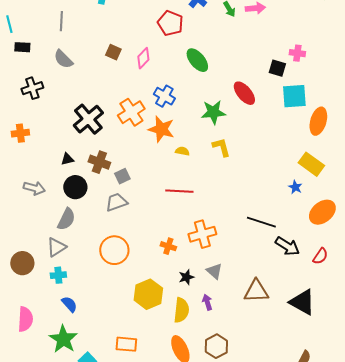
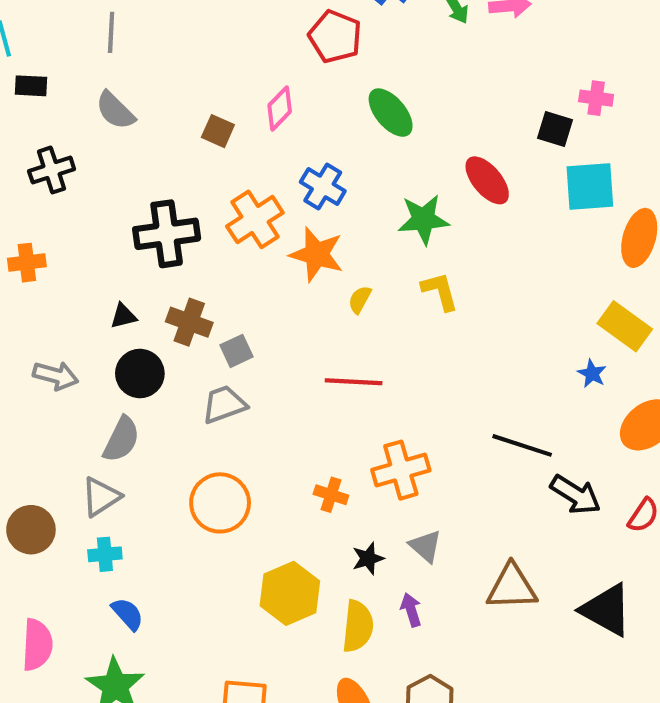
brown square: (113, 52) -> (218, 131), moved
black cross: (88, 119) -> (167, 234), turned 32
yellow semicircle: (182, 151) -> (360, 300), turned -72

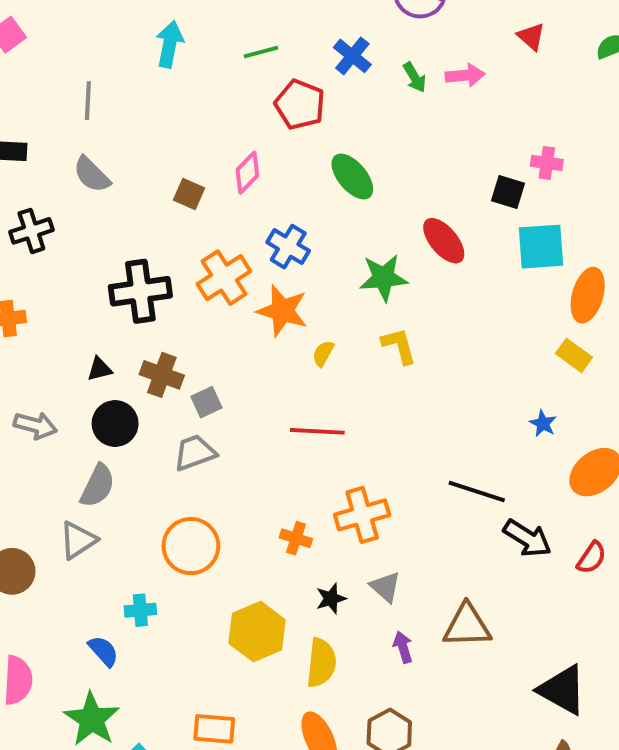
yellow rectangle: (625, 326) -> (574, 355), moved, size x0.7
cyan cross: (105, 554) -> (140, 610), moved
purple arrow: (411, 610) -> (403, 647), moved
black triangle: (606, 610) -> (562, 690), moved

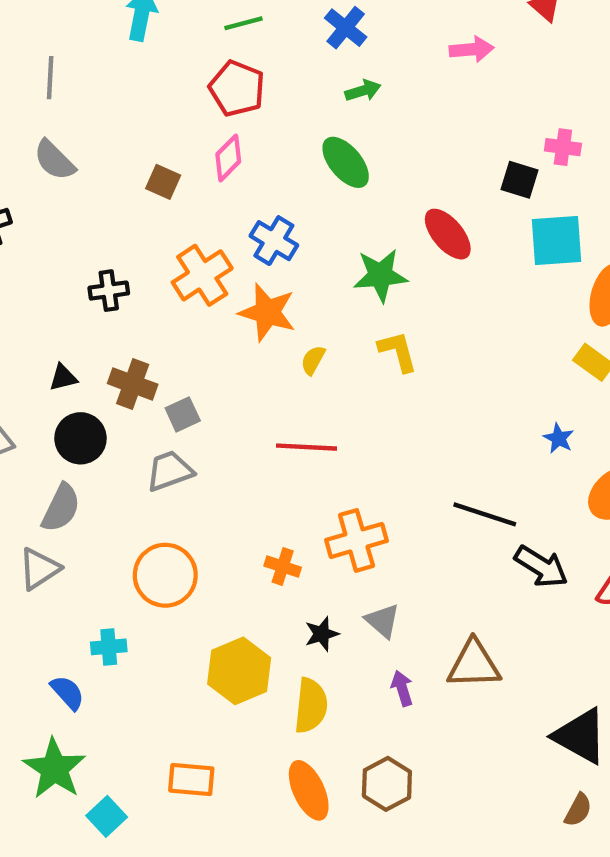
green arrow: (415, 77) -> (363, 91), moved, turned -76
red pentagon: (300, 105) -> (237, 88), moved
black cross: (140, 291) -> (109, 291), size x0.6

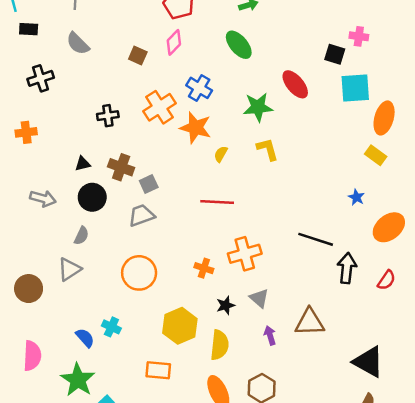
gray semicircle: (61, 508) -> (81, 236), size x0.7
black arrow: (541, 567) -> (347, 268), turned -116
cyan cross: (109, 647) -> (111, 327), moved, turned 30
orange rectangle: (191, 779) -> (158, 370), moved

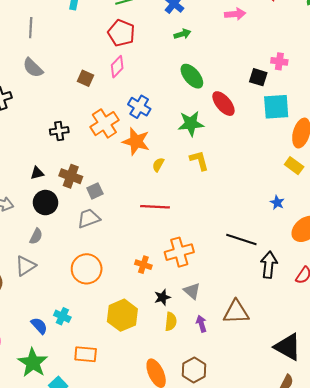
green ellipse: (239, 45) -> (192, 76), moved
yellow semicircle: (220, 345) -> (171, 322), moved, size x0.7
orange rectangle: (158, 370) -> (86, 354), moved

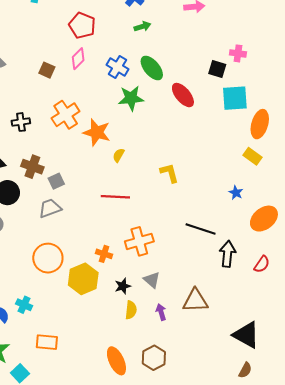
blue cross: (139, 107) -> (117, 67), moved
green star: (191, 124) -> (131, 98), moved
yellow L-shape: (199, 160) -> (169, 173), moved
yellow hexagon: (122, 315) -> (83, 279), moved

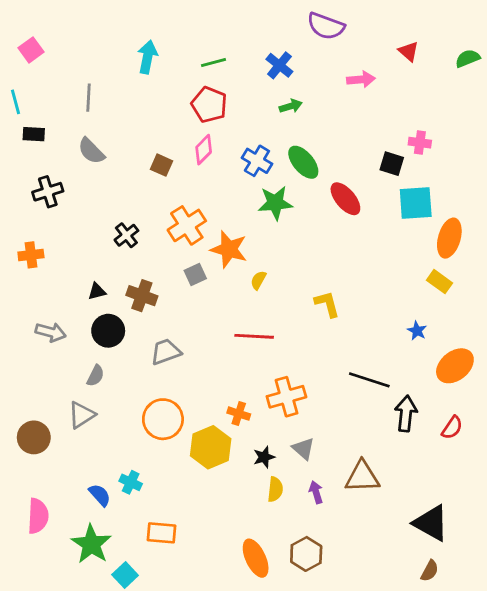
black cross: (21, 122) -> (126, 235), turned -30
gray square: (56, 181) -> (195, 275), moved

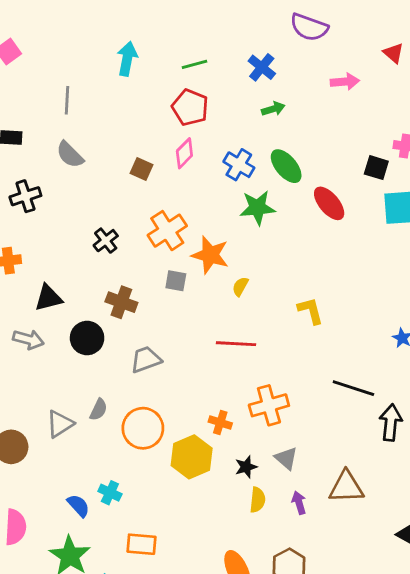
gray square: (195, 275) -> (176, 281), turned 35
black triangle: (97, 291) -> (48, 298), moved, size x1.5
gray semicircle: (96, 376) -> (99, 410), moved

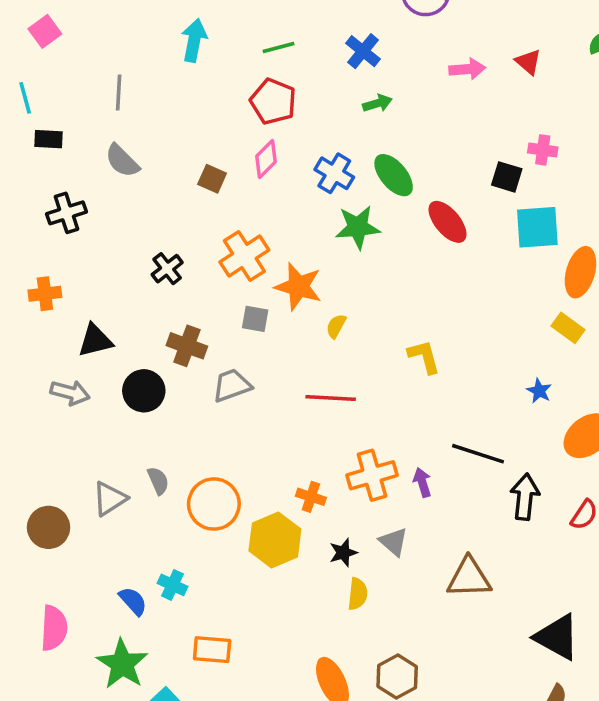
red triangle: (394, 53) -> (528, 62), moved
gray trapezoid: (146, 359) -> (232, 385), moved
gray semicircle: (99, 410) -> (158, 481), turned -50
purple arrow: (299, 503) -> (422, 482), moved

